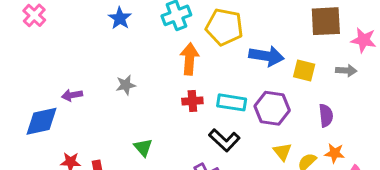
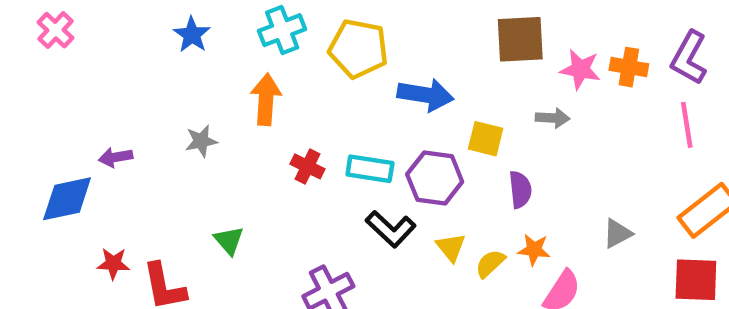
orange arrow: (189, 59) -> (266, 99), moved
yellow square: (304, 71) -> (486, 139), moved
red cross: (192, 101) -> (308, 166), turned 30
black L-shape: (224, 140) -> (391, 229), moved

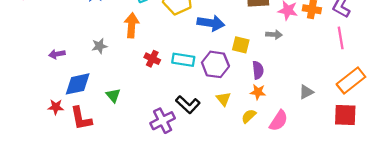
blue diamond: (67, 199) -> (78, 84), moved
black L-shape: (391, 229) -> (188, 105), moved
orange star: (534, 250) -> (258, 92), moved
yellow semicircle: (490, 264) -> (249, 116), moved

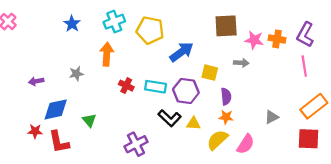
blue arrow: (211, 23) -> (182, 52), turned -45
yellow triangle: (223, 99) -> (193, 124), turned -48
black L-shape: (188, 105) -> (170, 118), moved
yellow semicircle: (249, 116) -> (217, 140), size x1.5

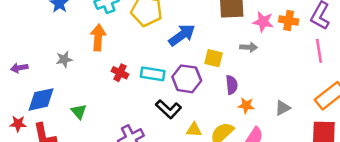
orange star: (226, 117) -> (246, 105), moved
yellow triangle: (193, 124) -> (194, 130), moved

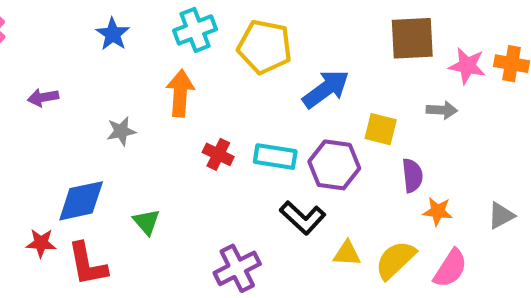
purple arrow: (19, 68) -> (43, 97), moved

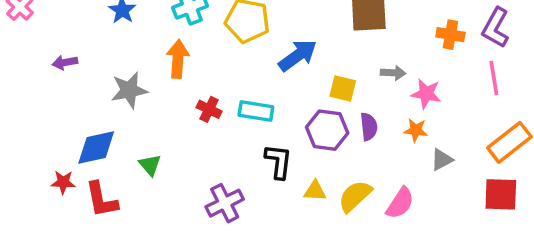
pink star: (467, 66) -> (426, 94), moved
gray star: (121, 131) -> (129, 90), size x1.5
purple hexagon: (334, 165) -> (327, 130), moved
orange star: (438, 211) -> (416, 130), moved
black L-shape: (303, 218) -> (279, 161), turned -126

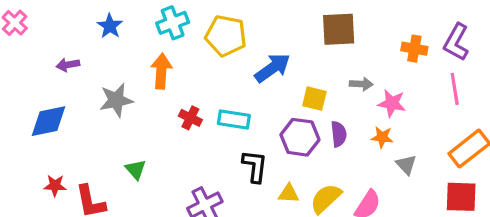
purple arrow: (65, 62) -> (68, 65), moved
blue diamond: (96, 148) -> (49, 121), moved
gray triangle: (442, 160) -> (406, 165), turned -45

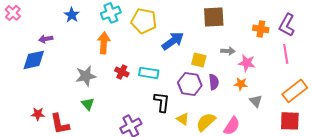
gray star: (116, 100) -> (86, 76), moved
blue diamond: (49, 121) -> (34, 60), moved
yellow triangle: (289, 194) -> (183, 119), turned 32

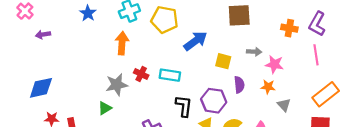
purple arrow: (46, 39) -> (43, 35), moved
blue diamond: (34, 60) -> (41, 88), moved
gray star: (86, 76) -> (117, 85), moved
purple hexagon: (190, 84) -> (214, 101), moved
green triangle: (88, 104) -> (105, 108), turned 40

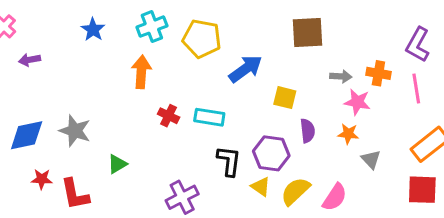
orange cross: (289, 28) -> (378, 73), moved
gray arrow: (254, 52) -> (341, 76), moved
gray star: (117, 85) -> (75, 131), moved, turned 30

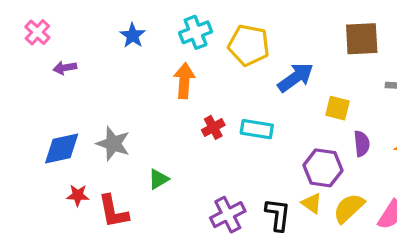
red cross: (169, 116) -> (213, 127), turned 35
black L-shape: (229, 161) -> (278, 215), moved

